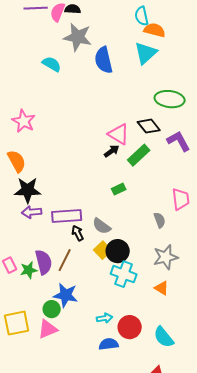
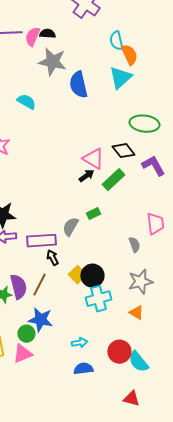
orange semicircle: (155, 30) -> (129, 55), turned 50
cyan semicircle: (52, 64) -> (26, 102), moved
gray semicircle: (102, 226) -> (70, 227), moved, turned 84
cyan cross: (124, 274) -> (98, 299), turned -35
red circle: (130, 327) -> (119, 352), moved

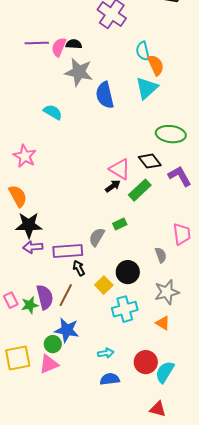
black circle: (92, 276) -> (128, 272), moved
cyan semicircle: (138, 362) -> (165, 372), turned 70

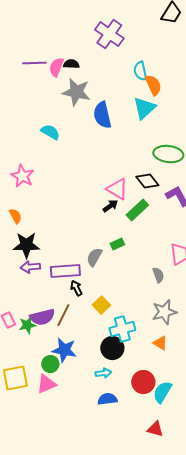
orange semicircle: (18, 196) -> (15, 216), size x0.7
black circle: (128, 272) -> (112, 348), moved
purple semicircle: (45, 297) -> (42, 317), turned 90

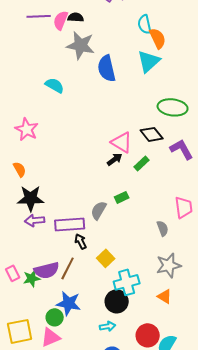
green rectangle: (137, 210) -> (142, 163), size x0.7

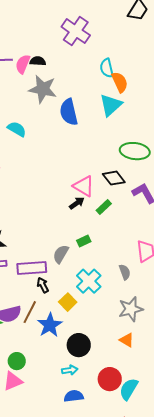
cyan cross: (127, 282) -> (89, 281), moved, turned -30
blue star: (69, 303) -> (50, 325), moved, turned 30

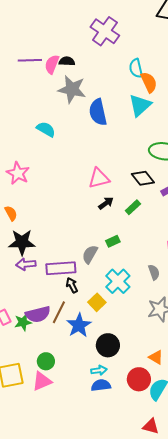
pink triangle: (84, 186) -> (99, 178), moved, turned -45
orange triangle: (127, 340) -> (156, 357), moved
blue semicircle: (74, 396) -> (101, 385), moved

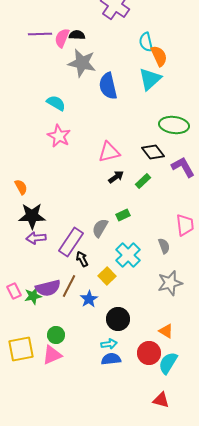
pink star: (18, 173) -> (59, 136), moved
purple rectangle: (61, 268) -> (71, 242), turned -52
blue star: (79, 325) -> (89, 299), size x0.7

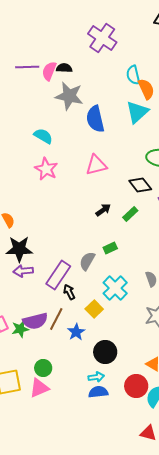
pink triangle: (109, 152) -> (96, 165), moved

